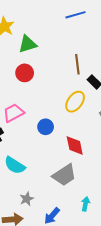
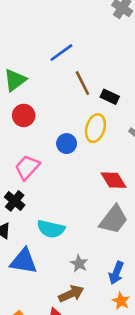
blue line: (76, 15) -> (61, 53), moved
blue circle: (46, 127) -> (67, 144), moved

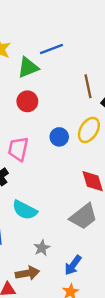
blue line: (61, 53) -> (51, 49), moved
pink trapezoid: (27, 167) -> (18, 149), turned -45

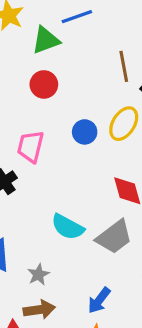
cyan semicircle: (25, 210) -> (68, 227), moved
gray star: (42, 248) -> (38, 275), moved

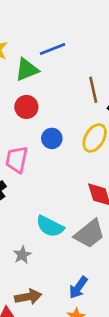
blue circle: (85, 132) -> (52, 138), moved
gray star: (38, 275) -> (22, 255), moved

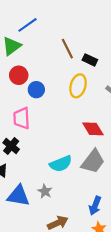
blue circle: (52, 138) -> (36, 90), moved
cyan semicircle: (50, 226) -> (61, 164), turned -35

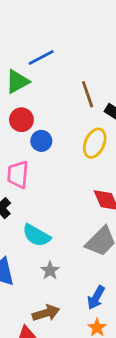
cyan semicircle: (61, 164) -> (36, 235), moved, turned 45
gray star: (45, 191) -> (50, 270), moved

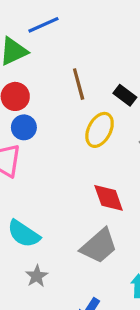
brown line: (88, 94) -> (79, 84), moved
blue circle: (41, 141) -> (24, 127), moved

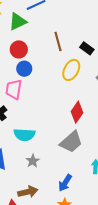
red diamond: (109, 198) -> (77, 112), turned 55
cyan semicircle: (24, 234) -> (24, 135), turned -30

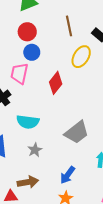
red diamond: (77, 112) -> (56, 83), moved

